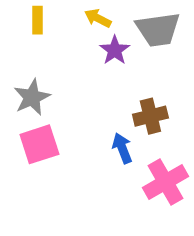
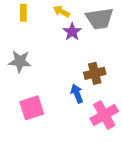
gray star: (32, 97) -> (20, 61), turned 30
pink square: (39, 144) -> (32, 108), moved

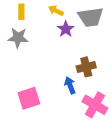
gray star: (20, 61) -> (18, 38), moved
pink cross: (104, 115) -> (95, 105), turned -30

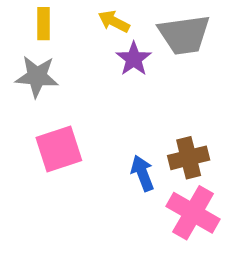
brown cross: (86, 67) -> (189, 158), moved
pink square: (29, 98) -> (59, 149), moved

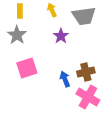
yellow arrow: (114, 21) -> (52, 10), turned 40
purple star: (134, 59) -> (61, 36), moved
gray star: (37, 76) -> (17, 35), turned 30

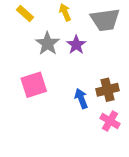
yellow rectangle: (20, 11) -> (25, 14), turned -48
gray star: (17, 35) -> (48, 44), moved
pink cross: (88, 97) -> (110, 121), size x0.7

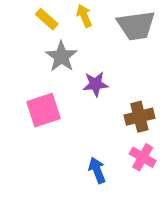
yellow rectangle: (25, 14) -> (47, 19), moved
purple star: (76, 45) -> (96, 84), moved, turned 30
blue arrow: (81, 98) -> (97, 170), moved

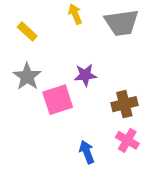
yellow rectangle: (47, 19) -> (27, 31), moved
gray star: (61, 56) -> (27, 76), moved
pink square: (44, 110) -> (58, 100), moved

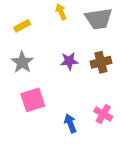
yellow rectangle: (27, 31) -> (22, 26), turned -70
pink square: (58, 100) -> (33, 100), moved
brown cross: (124, 104) -> (101, 62), moved

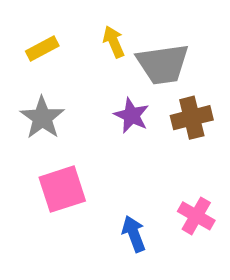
yellow arrow: (61, 12) -> (114, 42), moved
gray trapezoid: (99, 19) -> (163, 64), moved
purple star: (69, 61) -> (132, 115), turned 30

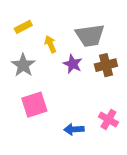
yellow arrow: (114, 42) -> (50, 44), moved
blue arrow: (134, 234) -> (74, 129), turned -72

